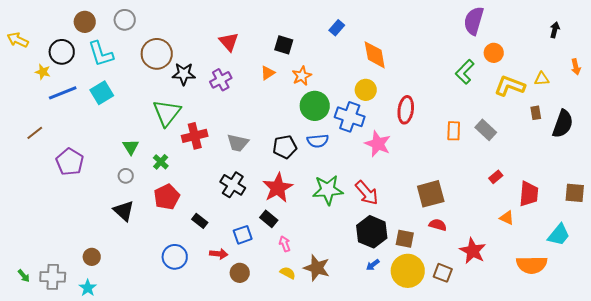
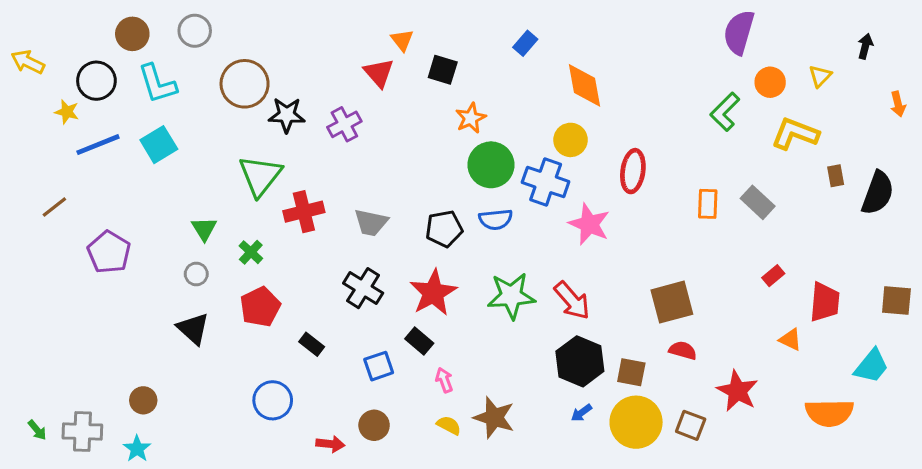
red triangle: (229, 42) -> (379, 73), moved
orange triangle: (268, 73) -> (402, 40), moved, turned -35
yellow triangle: (542, 79) -> (820, 76), moved, turned -42
red arrow: (219, 254) -> (330, 444), moved

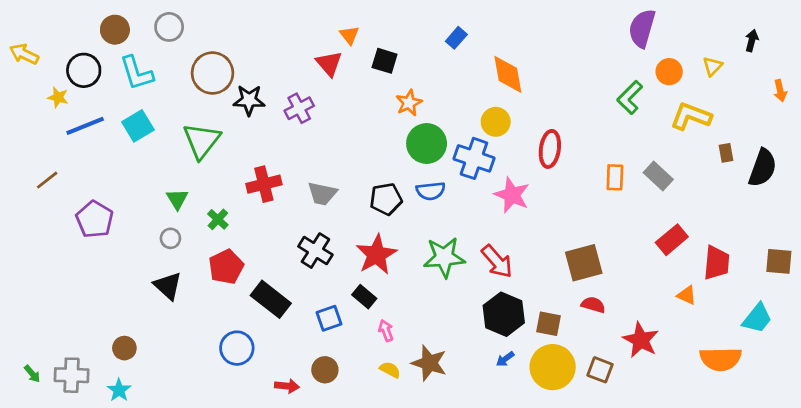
green triangle: (260, 176) -> (202, 141), moved
red rectangle: (773, 276) -> (672, 240), size x1.6
black rectangle: (312, 344) -> (271, 299), size x1.8

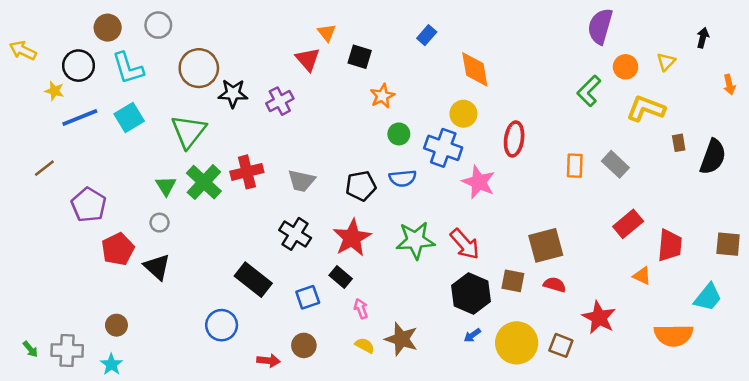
green circle: (427, 143) -> (399, 134), size x0.6
green cross: (218, 219) -> (204, 182), moved, size x1.8
red pentagon: (226, 267) -> (118, 249), moved
brown square: (549, 324) -> (513, 281), moved

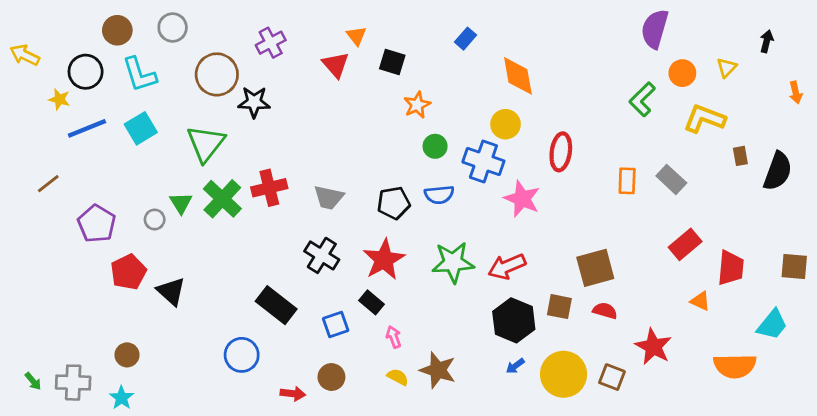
purple cross: (280, 101) -> (271, 43), moved
gray circle: (160, 223) -> (155, 220), moved
red arrow: (465, 244) -> (507, 266), turned 108

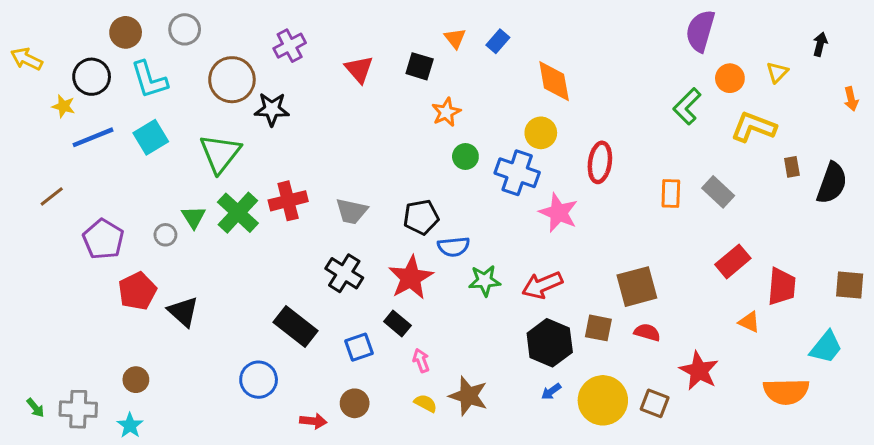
orange triangle: (356, 36) -> (455, 38), moved
blue semicircle: (439, 195) -> (454, 247), moved
green star: (453, 262) -> (485, 281), size x0.7

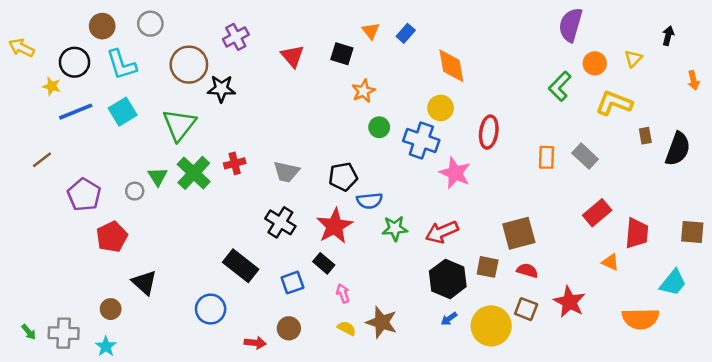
red cross: (288, 201) -> (235, 163), size x0.7
black triangle: (183, 312) -> (144, 283), moved
brown square: (655, 403) -> (526, 309), moved

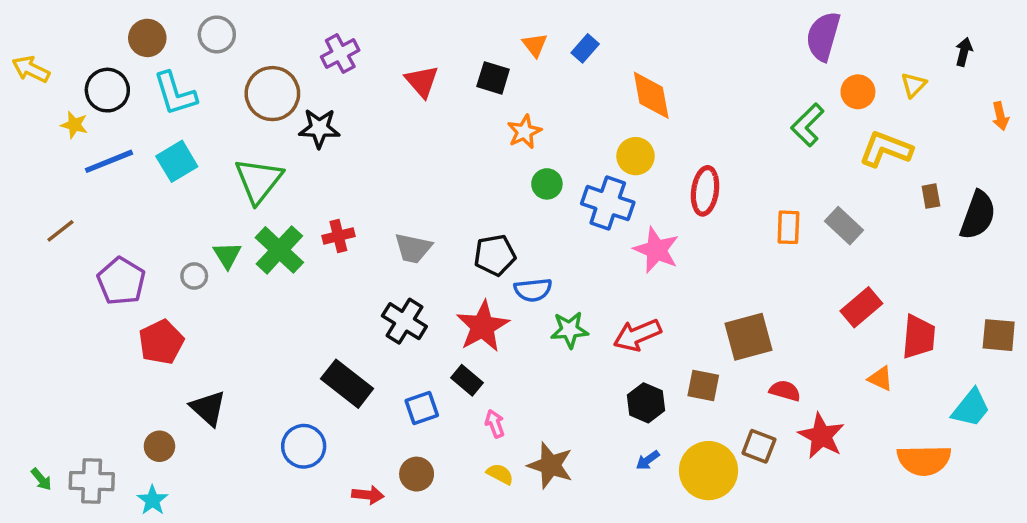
red semicircle: (527, 271) -> (785, 391), moved
black hexagon: (448, 279) -> (646, 403), size x0.7

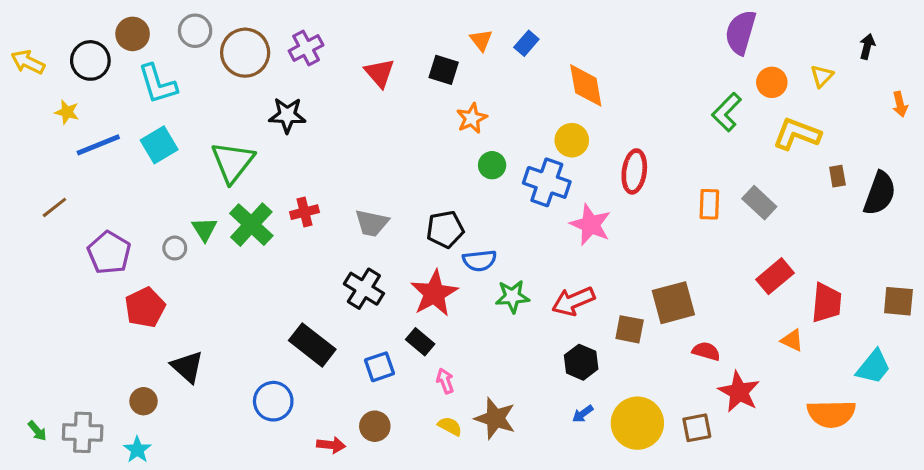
black circle: (107, 90) -> (90, 60), moved
brown circle: (272, 94) -> (245, 53), moved
brown square: (703, 385) -> (630, 329), moved
brown square: (759, 446) -> (697, 428), moved, turned -32

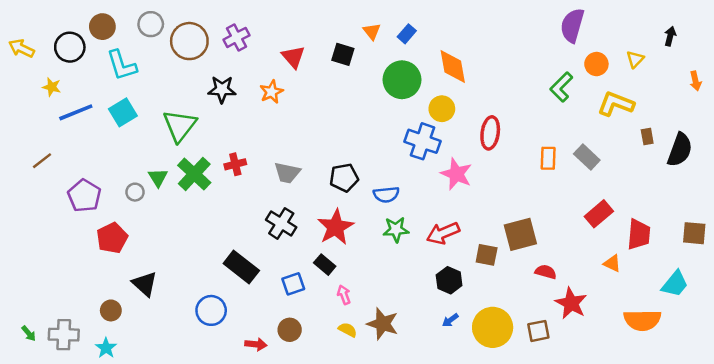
orange star: (472, 118) -> (272, 92), moved
green circle: (492, 165) -> (402, 80), moved, size x1.8
blue semicircle: (480, 261) -> (386, 194), moved

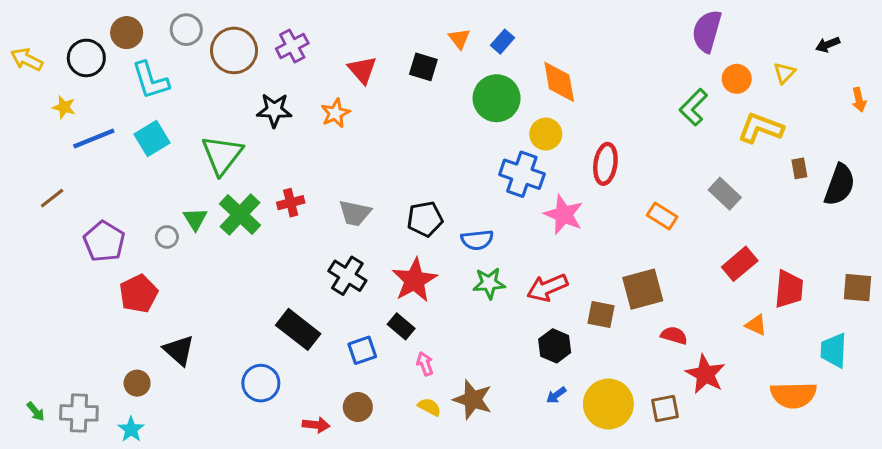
black arrow: (670, 36) -> (828, 45), turned -126
orange rectangle: (548, 158) -> (662, 216), moved, turned -60
cyan trapezoid: (675, 284) -> (834, 350), turned 144

